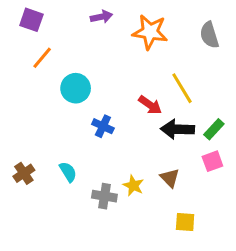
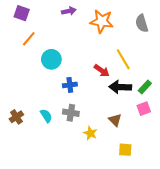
blue cross: (103, 126) -> (70, 85), turned -32
yellow star: (133, 185) -> (90, 133), moved
gray cross: (104, 196) -> (71, 113), moved

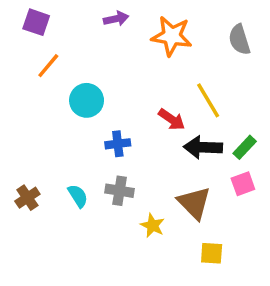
brown triangle: (115, 120) -> (194, 203), size x1.5

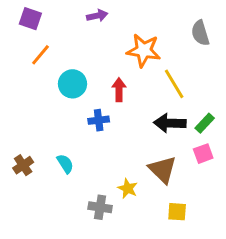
orange star: (172, 36) -> (144, 50), moved
red arrow: (172, 119) -> (119, 90), moved, turned -125
gray cross: (120, 191) -> (100, 207), moved

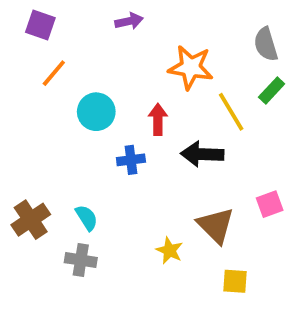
black arrow: (170, 123) -> (202, 154), moved
green rectangle: (205, 123) -> (272, 91), moved
brown cross: (23, 165) -> (31, 220), size x1.4
gray cross: (100, 207) -> (81, 260), moved

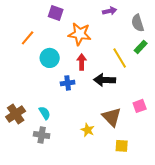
purple arrow: (129, 21) -> (110, 11), moved
purple square: (40, 25) -> (56, 13), moved
orange star: (191, 67) -> (80, 34), moved

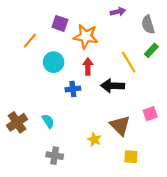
purple square: (56, 13) -> (60, 23), moved
gray cross: (42, 135) -> (55, 156), moved

